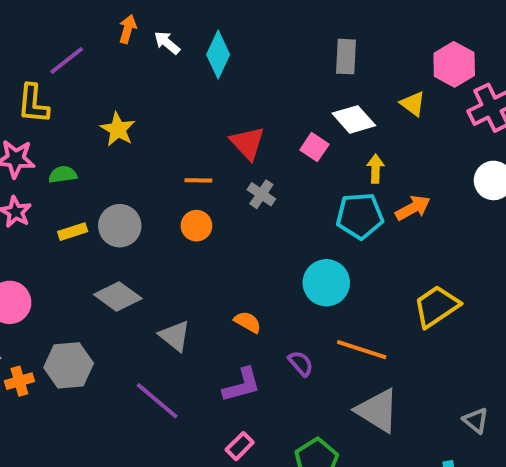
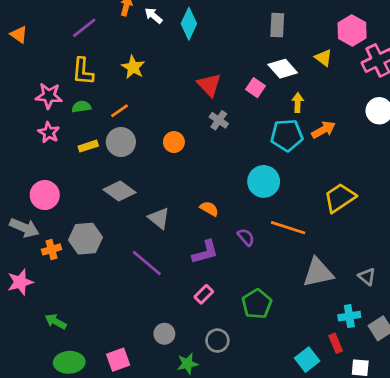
yellow L-shape: (33, 104) -> (83, 71), moved
yellow star: (118, 129) -> (133, 67), moved
orange line: (198, 180) -> (120, 111), moved, turned -36
gray triangle: (377, 411) -> (318, 273), moved, turned -44

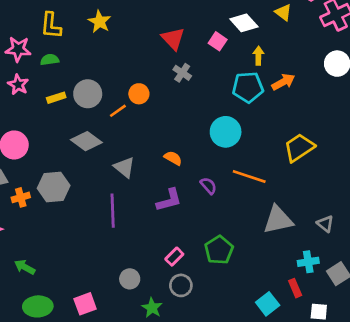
orange line: (120, 111) -> (118, 111), moved
purple line: (147, 263) -> (113, 211), turned 48
pink rectangle: (204, 294) -> (174, 257), moved
green star: (187, 364) -> (152, 308), turned -30

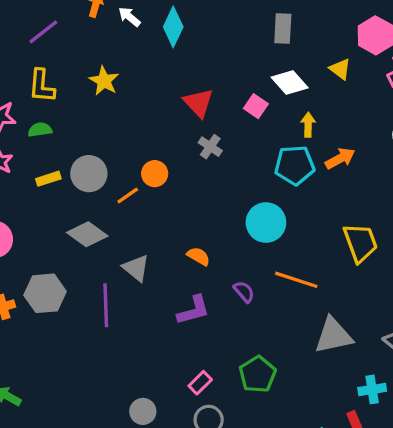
yellow trapezoid: (299, 148) -> (360, 243), turned 104
purple line: (113, 211) -> (106, 305), moved

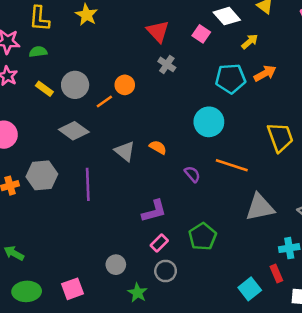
yellow arrow: (308, 125) -> (250, 42), moved, turned 48
yellow rectangle: (48, 179) -> (44, 89), turned 54
gray triangle: (136, 268) -> (125, 151), moved
purple L-shape: (193, 310) -> (154, 211), moved

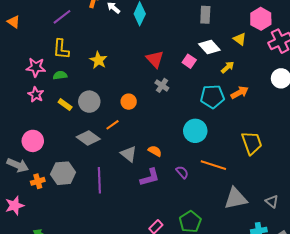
yellow star: (87, 15) -> (98, 60), moved
orange line: (104, 101) -> (112, 125), moved
purple L-shape: (154, 211) -> (150, 177), moved

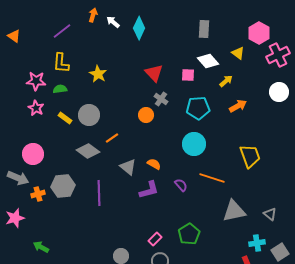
pink square: (189, 61) -> (188, 75), turned -32
cyan pentagon: (212, 97) -> (198, 108), moved
orange circle: (129, 102) -> (146, 115), moved

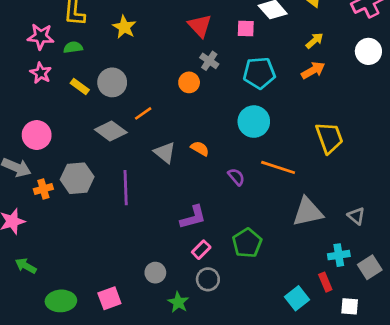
yellow arrow: (226, 81) -> (314, 41), moved
purple L-shape: (149, 190) -> (193, 217), moved
green arrow: (41, 247) -> (26, 266), moved

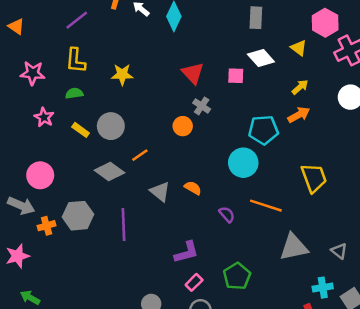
yellow star: (124, 27) -> (122, 74), turned -30
pink star: (41, 37) -> (33, 73), moved
cyan pentagon: (259, 73) -> (263, 130), moved

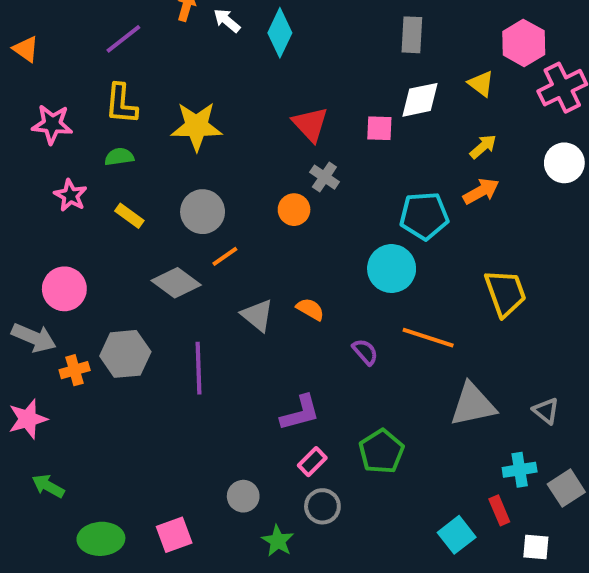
white diamond: (261, 58) -> (420, 100), turned -60
yellow star: (122, 74) -> (196, 126), size x1.4
gray circle: (111, 126) -> (203, 212), moved

